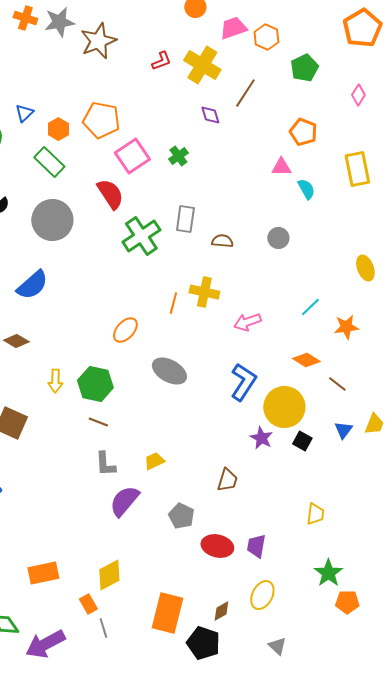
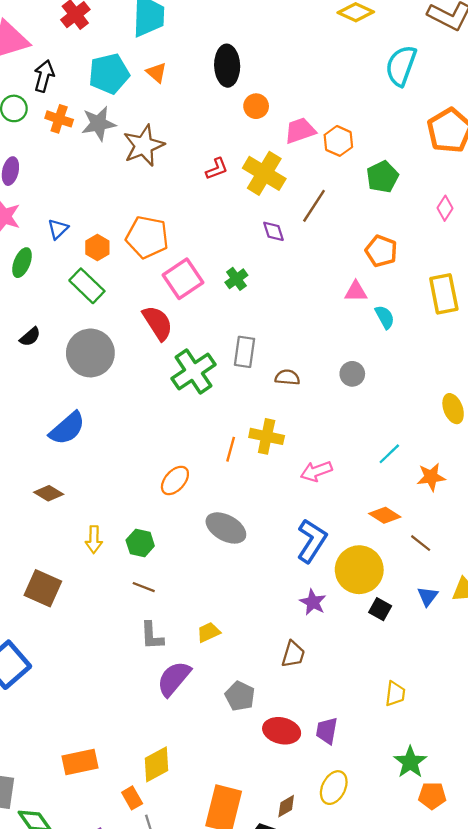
green hexagon: (95, 384) -> (140, 543), size x0.7
purple star: (261, 438) -> (313, 602), moved

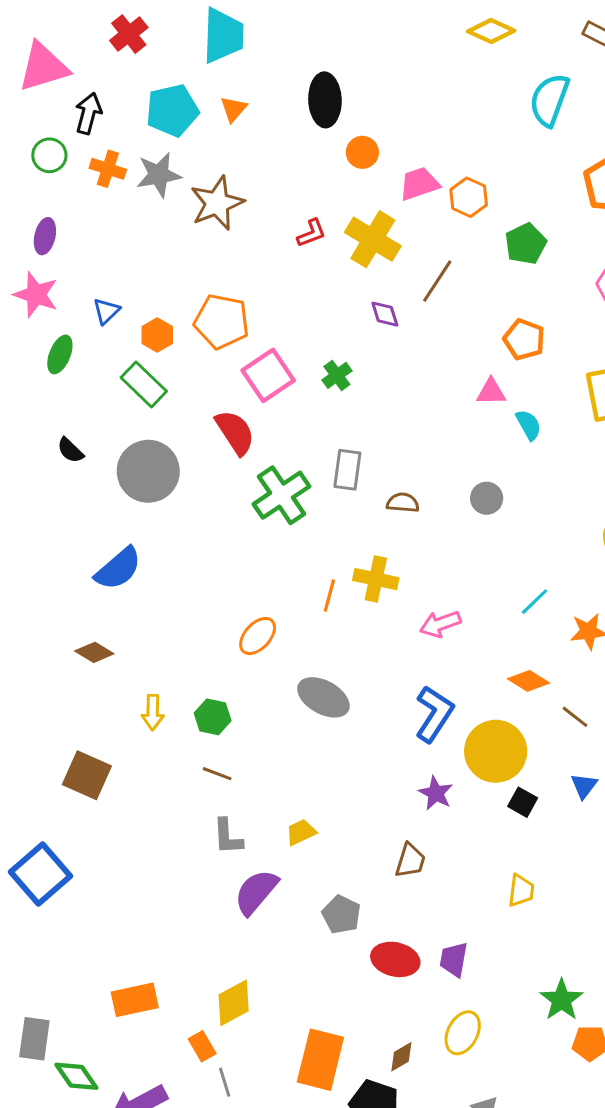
orange triangle: (156, 73) -> (234, 109), turned 30
black semicircle: (30, 337) -> (70, 450), turned 85
yellow trapezoid: (395, 694) -> (521, 891), moved

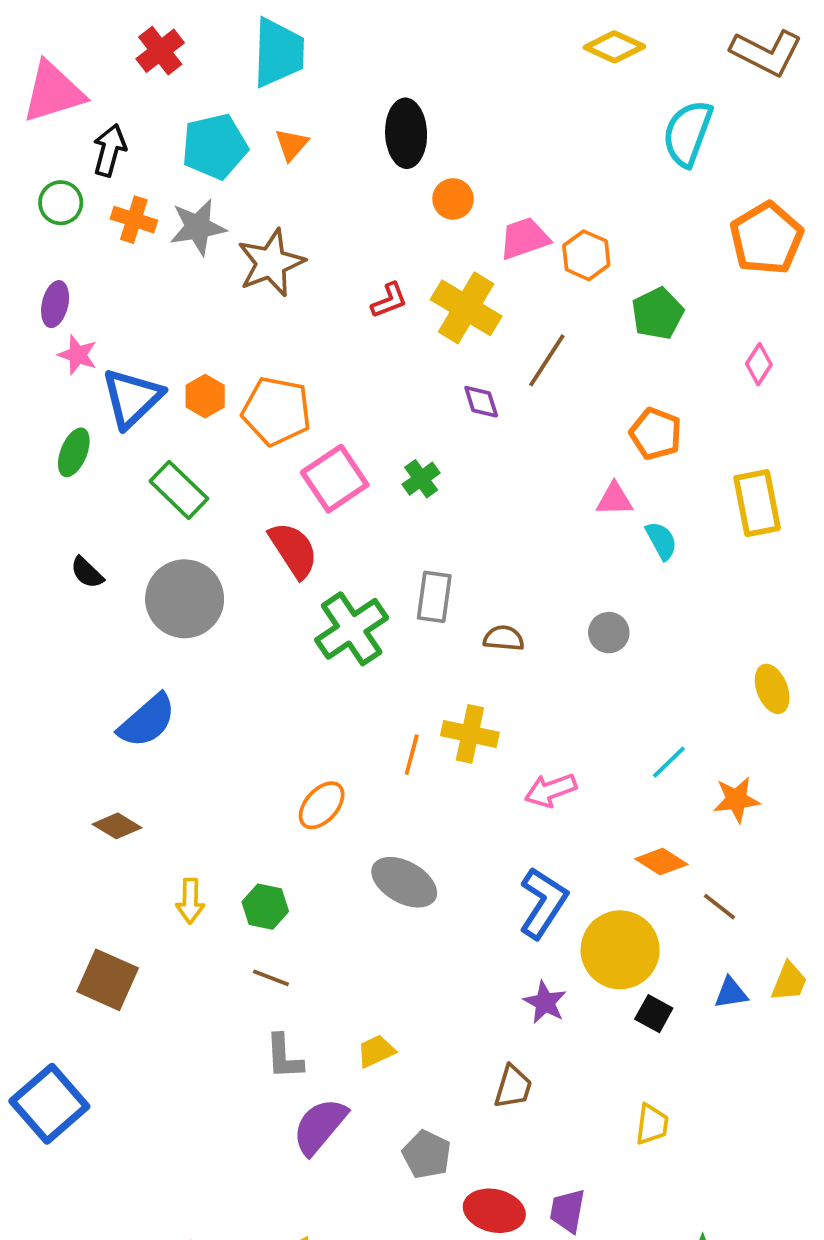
pink star: (36, 295) -> (78, 355), moved, size x0.7
blue triangle: (106, 311) -> (132, 398), size x1.8
orange hexagon: (157, 335) -> (205, 396), moved
blue triangle: (584, 786) -> (731, 993), turned 44

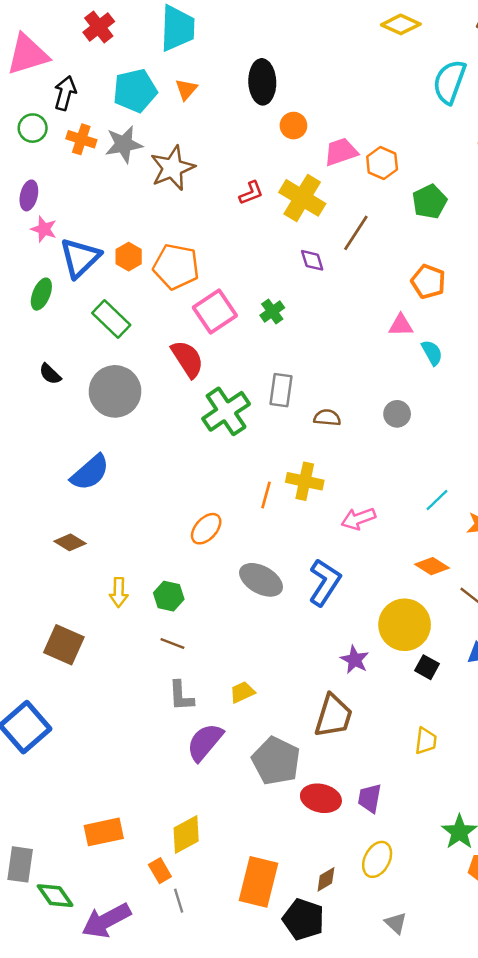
blue L-shape: (543, 903) -> (325, 582), moved
brown trapezoid: (513, 1087) -> (333, 716), size x1.5
gray pentagon: (427, 1154) -> (276, 761), size x1.5

